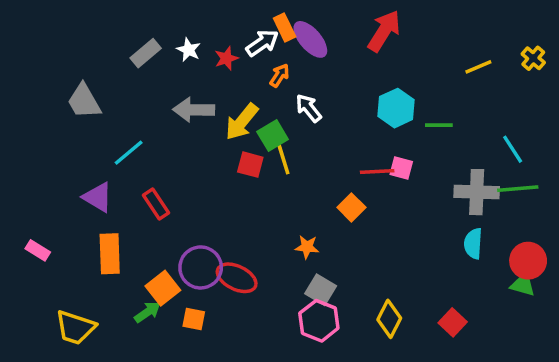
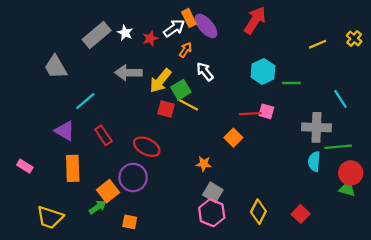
gray rectangle: (146, 53) -> (97, 35), size x1.4
yellow line: (283, 158) -> (188, 105), turned -45
green line: (518, 189) -> (338, 147), moved
red ellipse: (237, 278) -> (147, 147), moved
orange square: (194, 319) -> (130, 222), moved

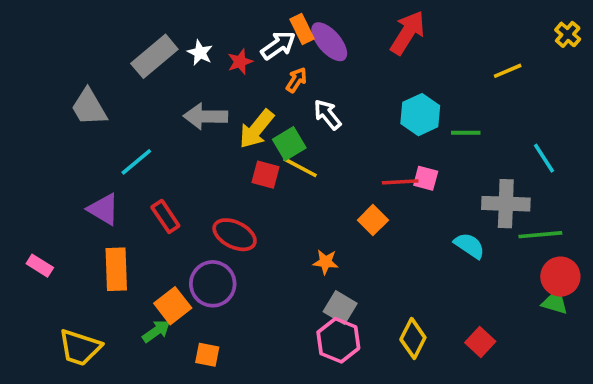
yellow cross: (354, 38) -> (568, 34), moved
cyan semicircle: (314, 162) -> (469, 246), moved, turned 120

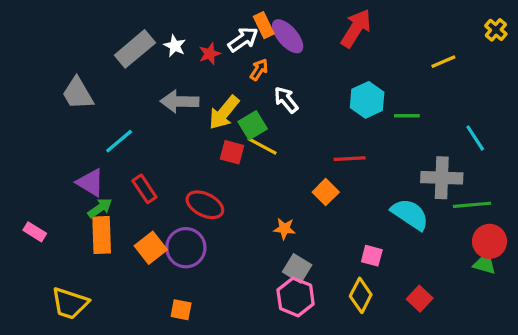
pink square: (426, 178) -> (372, 256), moved
cyan semicircle: (469, 246) -> (410, 214), size x1.4
orange square: (173, 306) -> (151, 248), moved
green arrow: (156, 331) -> (100, 208), moved

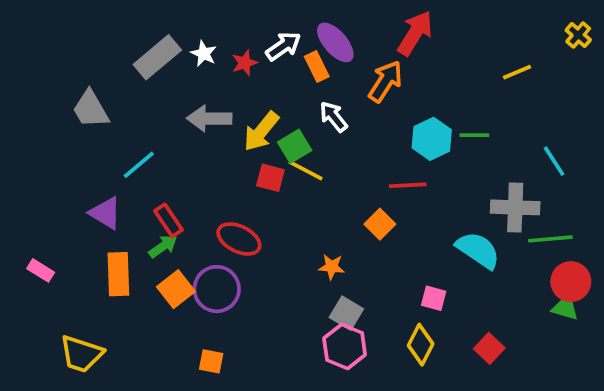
orange rectangle: (264, 25) -> (317, 67), moved
orange arrow: (259, 70) -> (385, 81), moved, size x1.6
cyan hexagon: (367, 100) -> (432, 139), moved
green arrow: (100, 208) -> (163, 246), moved

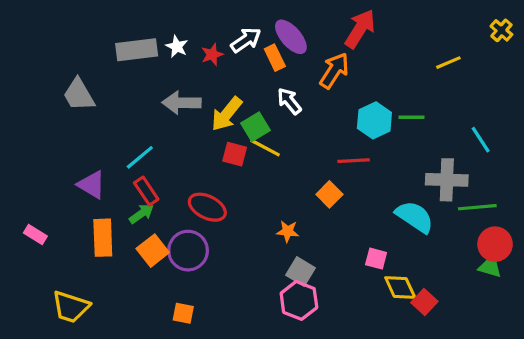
gray rectangle: (157, 57) -> (137, 50), turned 33
cyan line: (139, 165) -> (140, 157), moved
yellow diamond: (421, 345) -> (400, 288), moved, turned -52

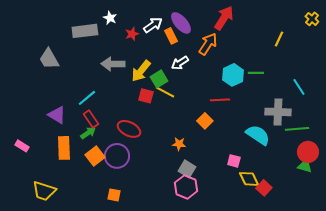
white star: (177, 46) -> (110, 18), moved
yellow line: (448, 63) -> (279, 39), turned -42
white arrow: (289, 101) -> (180, 63), turned -84

